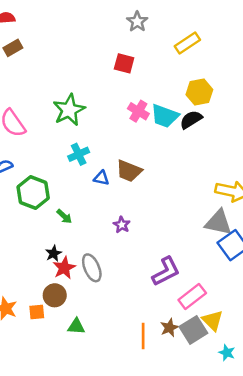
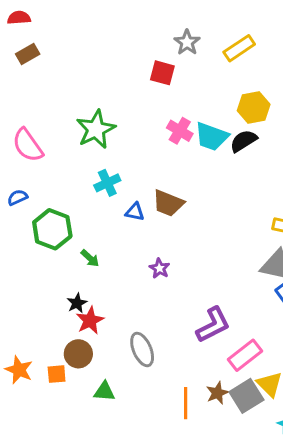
gray star: (137, 22) -> (187, 42), moved
gray ellipse: (92, 268) -> (142, 349), moved

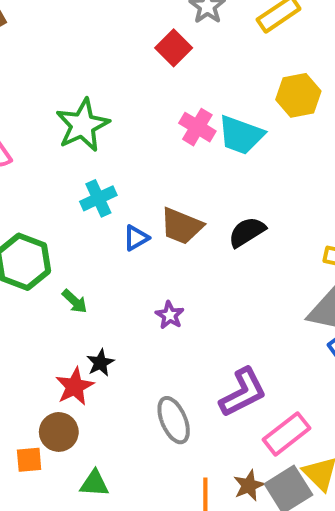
red square: (162, 73) -> (174, 48), turned 30
black semicircle: (244, 141) -> (247, 232), moved
blue triangle: (135, 212) -> (136, 238), turned -42
black star: (77, 303) -> (100, 363), moved
gray ellipse: (142, 349) -> (174, 420), moved

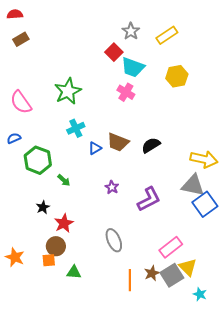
cyan trapezoid: (241, 135) -> (133, 67), moved
black star: (100, 363) -> (43, 207), moved
purple L-shape: (243, 392) -> (149, 199), moved
orange square: (29, 460) -> (49, 260), moved

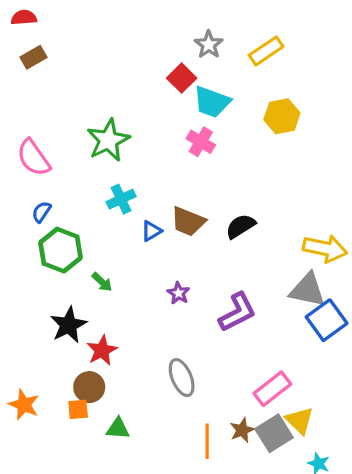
blue semicircle: (14, 138) -> (41, 212), moved, turned -32
black star: (43, 207) -> (68, 325), size x1.6

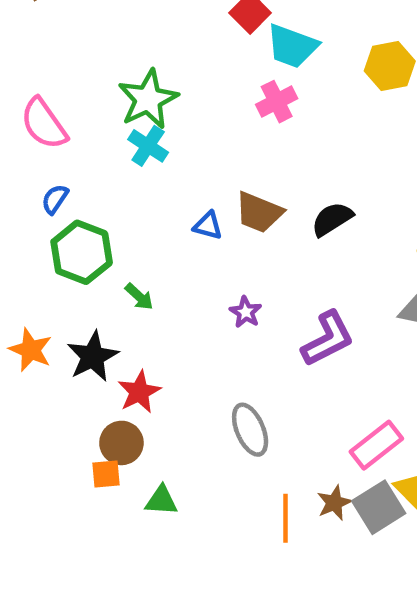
pink cross: (201, 142) -> (277, 102), turned 32
cyan cross: (121, 199) -> (148, 146), moved, turned -32
blue triangle: (151, 231) -> (208, 226), turned 45
orange star: (24, 405) -> (31, 350), moved

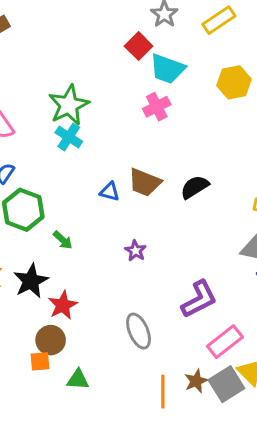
purple L-shape: (328, 339) -> (199, 299), moved

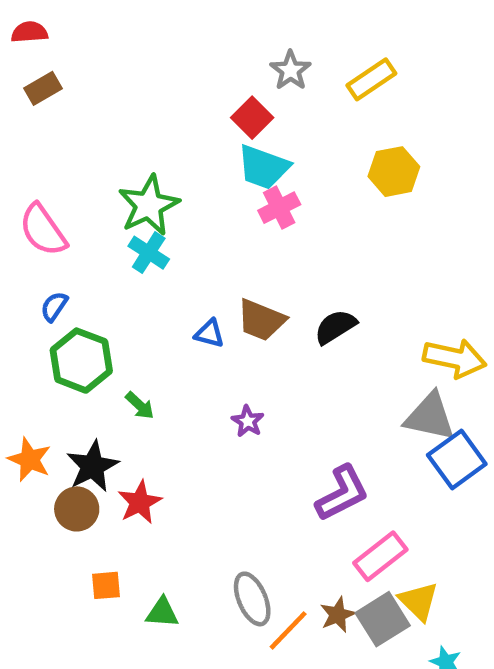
cyan trapezoid: (167, 69) -> (263, 167), moved
gray ellipse: (139, 331) -> (252, 599), moved
brown circle: (51, 340) -> (77, 509), moved
orange line: (163, 392) -> (288, 630), turned 44

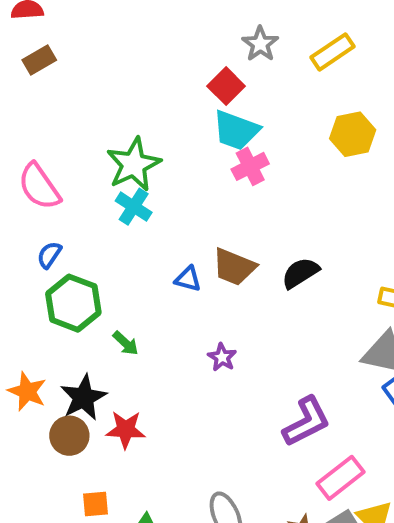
red star: (140, 502) -> (126, 430), turned 30

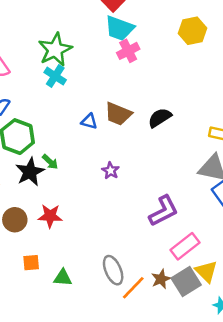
black star: (83, 397) -> (30, 172), moved

